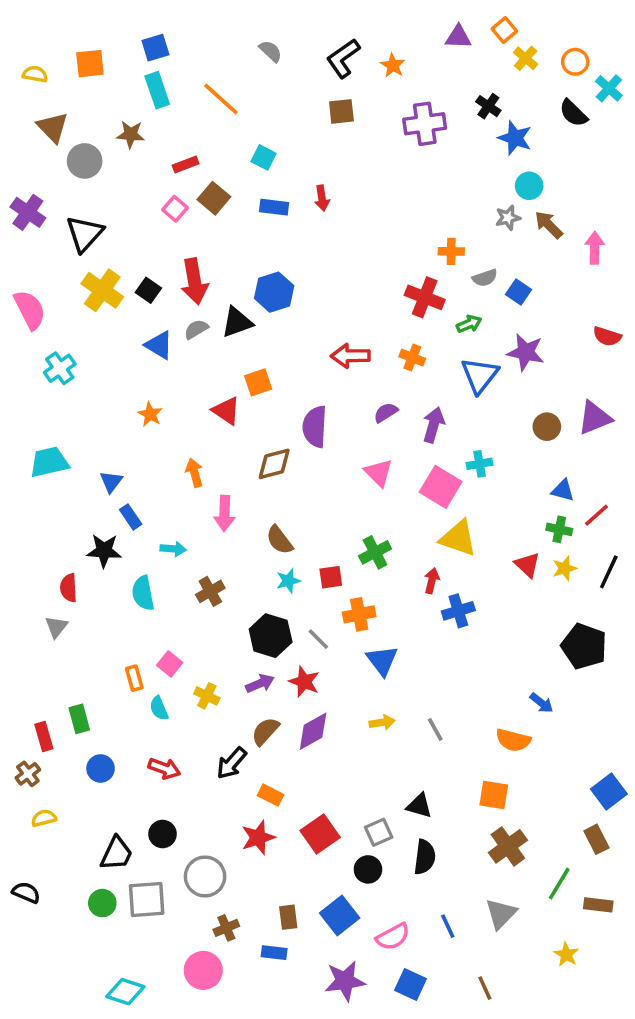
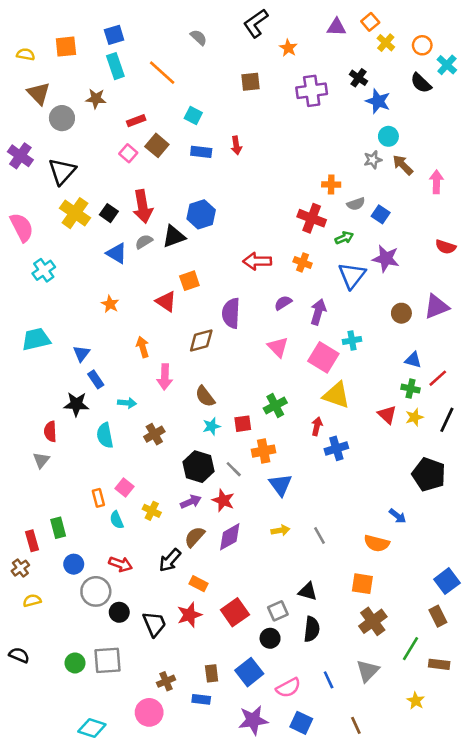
black L-shape: (343, 58) -> (256, 23), moved
black trapezoid: (116, 853) -> (154, 624), moved, turned -48
gray circle: (205, 877) -> (96, 591), moved

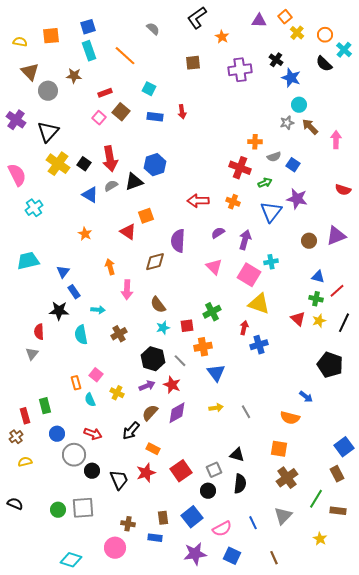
brown cross: (166, 681) -> (128, 524), turned 32

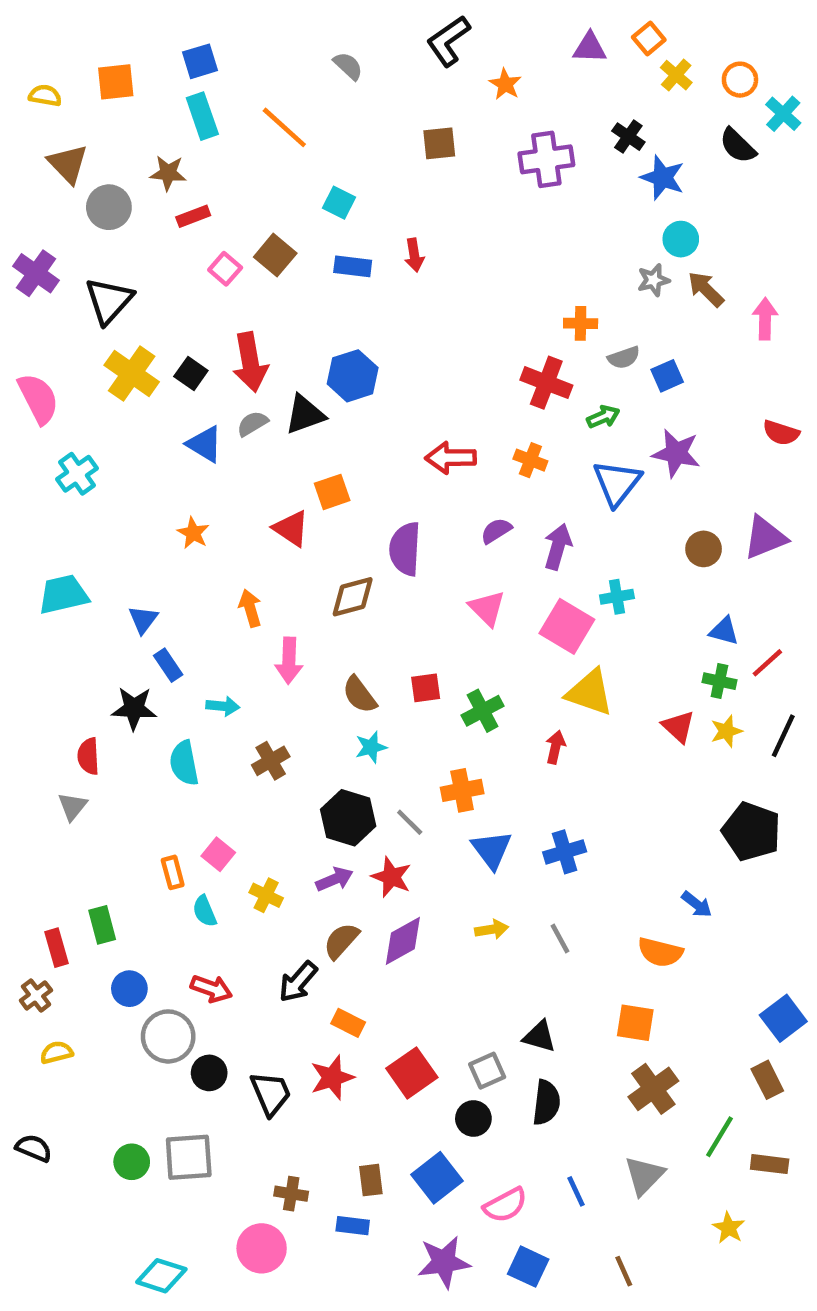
red rectangle: (105, 93) -> (193, 216), moved
blue square: (293, 165) -> (667, 376), turned 32
red square: (187, 326) -> (426, 688), moved
blue cross: (259, 345) -> (565, 852), moved

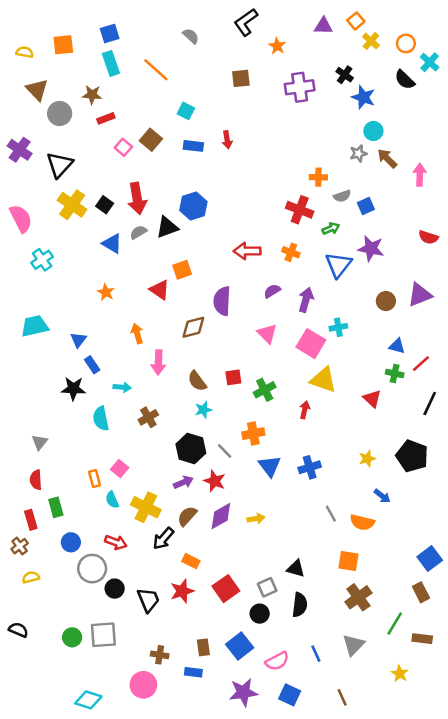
yellow star: (726, 731) -> (367, 459), moved
red semicircle: (88, 756) -> (36, 480), moved
yellow cross: (266, 895) -> (146, 507), moved, size x1.6
yellow arrow: (492, 929) -> (256, 519), moved
gray line: (560, 939) -> (331, 514), moved

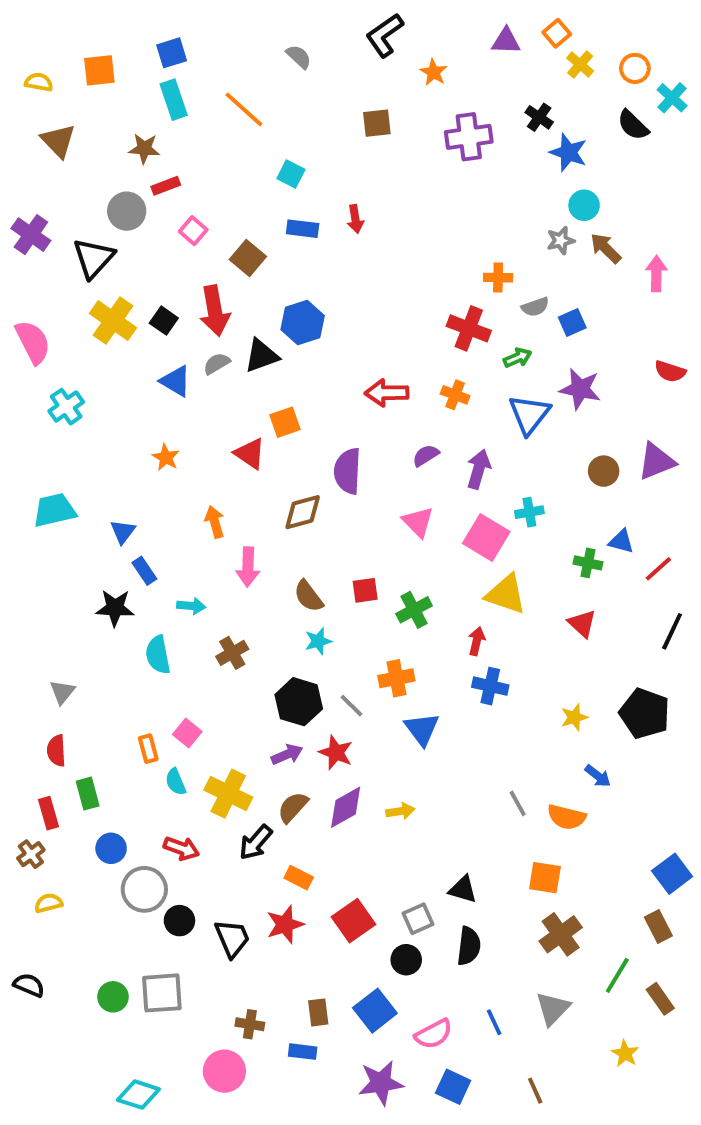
gray circle: (60, 113) -> (127, 211), moved
brown square: (151, 140) -> (248, 258), moved
green cross: (395, 374) -> (588, 563), moved
blue cross: (310, 467) -> (490, 686), moved, turned 30
brown rectangle: (422, 639) -> (660, 999), turned 48

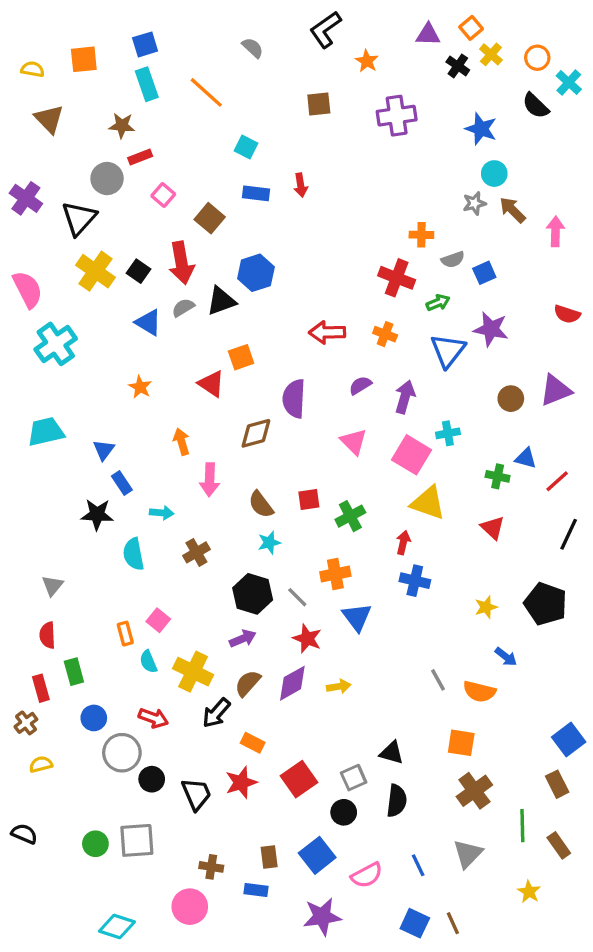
black cross: (539, 117) -> (458, 66), moved
cyan cross: (66, 407) -> (56, 344), size x1.4
red star: (336, 753) -> (307, 639), moved
green line: (617, 975) -> (522, 826), turned -32
blue square: (453, 1087) -> (415, 923), moved

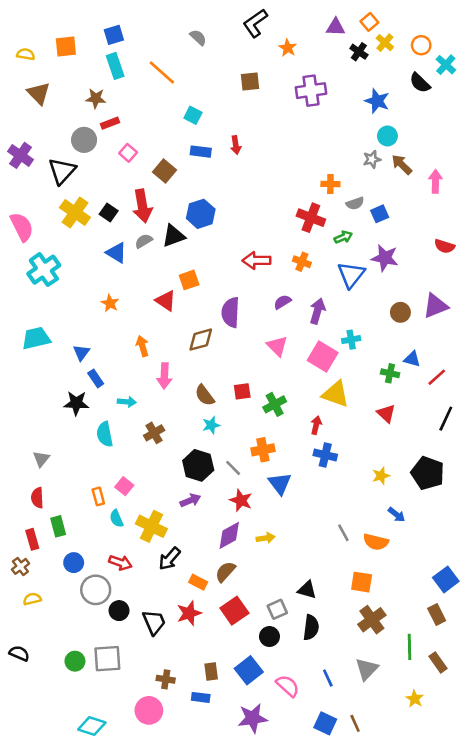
brown semicircle: (248, 683) -> (225, 572), moved
pink semicircle: (367, 875) -> (288, 686), turned -110

